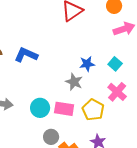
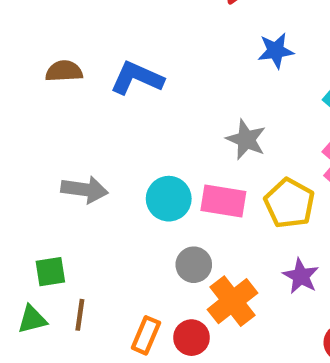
blue star: (87, 64) -> (276, 51), moved

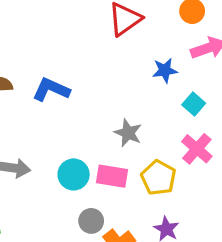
blue star: (276, 51) -> (165, 70), moved

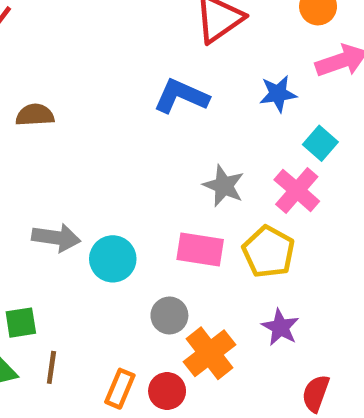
blue L-shape: (51, 90) -> (181, 96), moved
pink cross: (197, 149) -> (297, 190), moved
cyan circle: (74, 174) -> (113, 259), moved

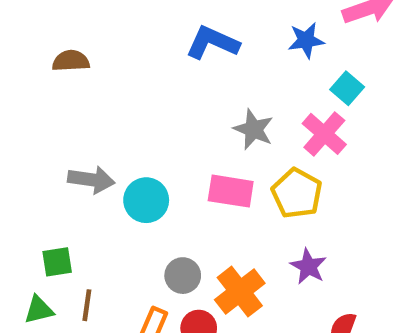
gray circle: (169, 315) -> (183, 276), moved

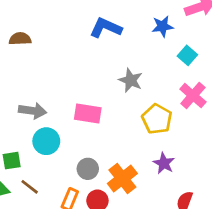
pink cross: (324, 134) -> (193, 96), moved
pink rectangle: (231, 191) -> (88, 113), moved
cyan circle: (146, 200) -> (46, 141), moved
brown line: (87, 305) -> (30, 187), turned -60

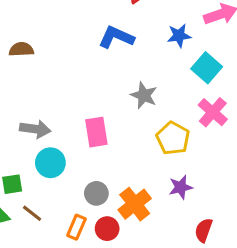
cyan square: (187, 55) -> (207, 68), size x1.4
pink rectangle: (88, 113) -> (96, 132), turned 72
purple star: (164, 163) -> (181, 187), turned 30

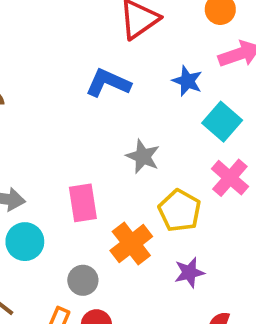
blue star: (179, 36) -> (187, 81), turned 30
orange cross: (135, 204) -> (131, 244), moved

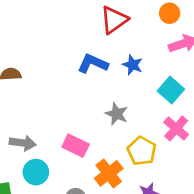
blue star: (187, 81) -> (133, 65), moved
pink rectangle: (83, 203) -> (76, 146), turned -55

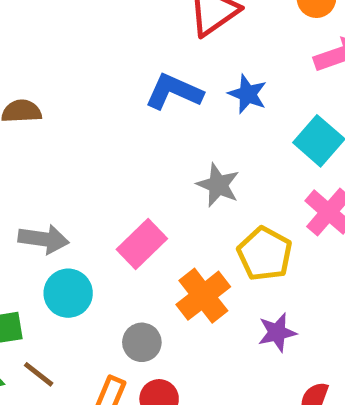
pink rectangle: (76, 146) -> (142, 244), turned -70

